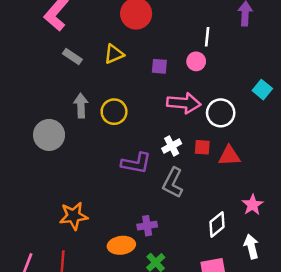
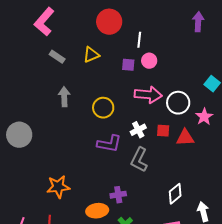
white line: (207, 37) -> (139, 40), moved
pink circle: (196, 61) -> (149, 61), moved
yellow circle: (114, 112) -> (103, 108), moved
gray circle: (49, 135) -> (19, 135), moved
pink star: (253, 205) -> (204, 117), moved

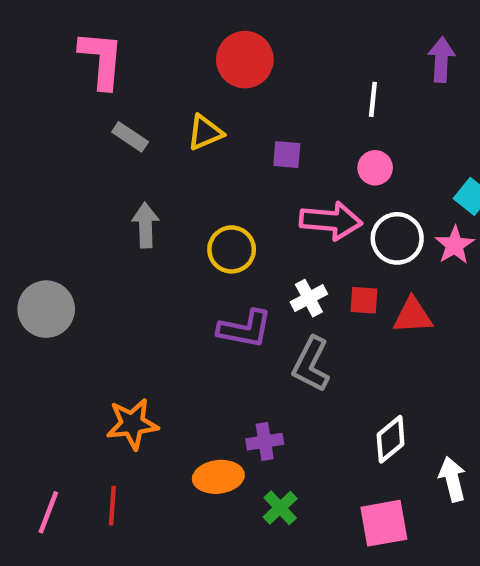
pink L-shape: (44, 22) -> (101, 60), turned 144
white line: (139, 40) -> (373, 99), moved
pink circle: (149, 61) -> (375, 168), moved
pink star: (204, 117) -> (455, 245), moved

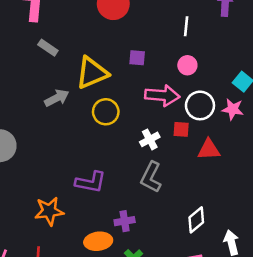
yellow triangle: (205, 132) -> (92, 73), moved, size x1.6
gray arrow: (146, 225) -> (57, 98), turned 65
pink star: (455, 245) -> (233, 109), turned -30
red square: (364, 300) -> (181, 129), moved
purple L-shape: (245, 329) -> (91, 182), moved

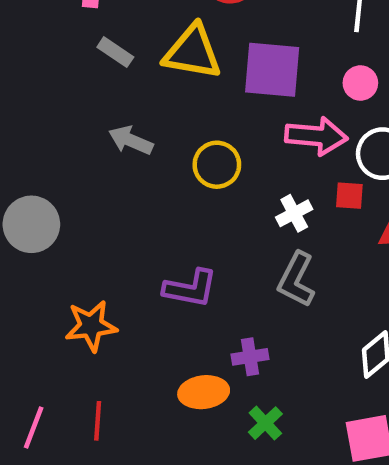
purple square: (137, 58) -> (272, 70), size x2.0
yellow triangle: (92, 73) -> (193, 52), moved, turned 33
gray arrow: (57, 98) -> (131, 140), turned -130
orange star: (49, 211) -> (91, 326), moved

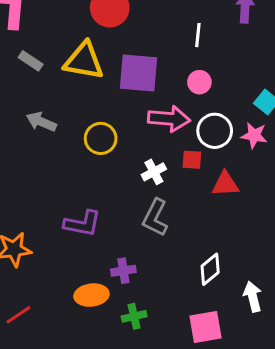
red line: (98, 421) -> (18, 315), turned 52
green cross: (265, 423) -> (134, 316), turned 30

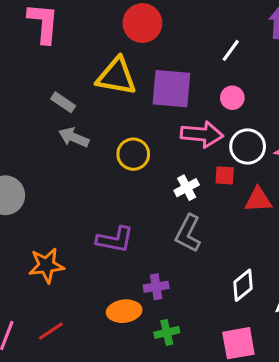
white line: (198, 35) -> (231, 50), turned 30
gray rectangle: (31, 61) -> (63, 102), moved

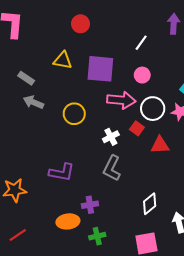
red circle: (142, 23) -> (81, 24), size x0.7
yellow triangle: (116, 76) -> (63, 60), size x0.7
red square: (225, 175) -> (137, 128), turned 32

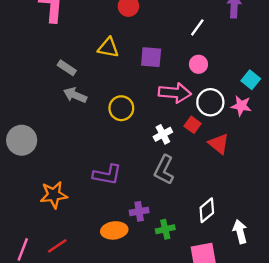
purple square: (100, 69) -> (151, 57), size x0.7
red triangle: (160, 145) -> (219, 144), turned 42
green cross: (97, 236) -> (165, 229), moved

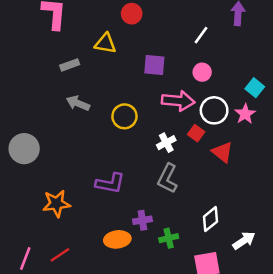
yellow triangle: (108, 48) -> (105, 43), moved
gray rectangle: (67, 68) -> (70, 65), moved, turned -54
pink star: (241, 106) -> (245, 114), turned 30
white arrow: (240, 232) -> (244, 241), turned 70

